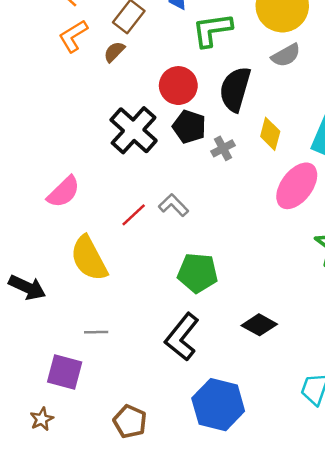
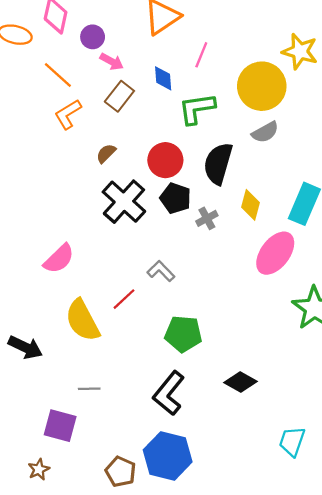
brown semicircle: (114, 52) -> (106, 153), moved
red line: (134, 215) -> (124, 299), moved
blue hexagon: (218, 405) -> (168, 456), moved

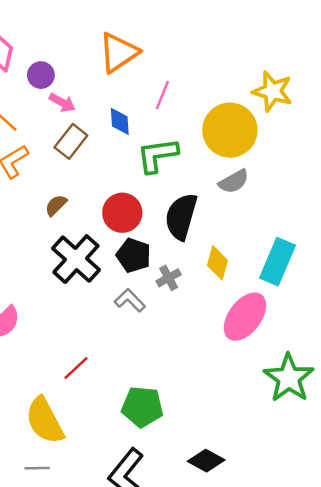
gray L-shape: (161, 271) -> (130, 300), moved
yellow semicircle: (82, 320) -> (45, 421), moved

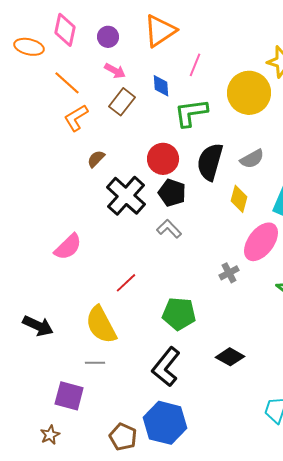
purple circle: (41, 75) -> (108, 37), moved
gray semicircle: (234, 181) -> (252, 159), moved
brown semicircle: (56, 205) -> (96, 159), moved
gray cross: (169, 278) -> (229, 273), moved

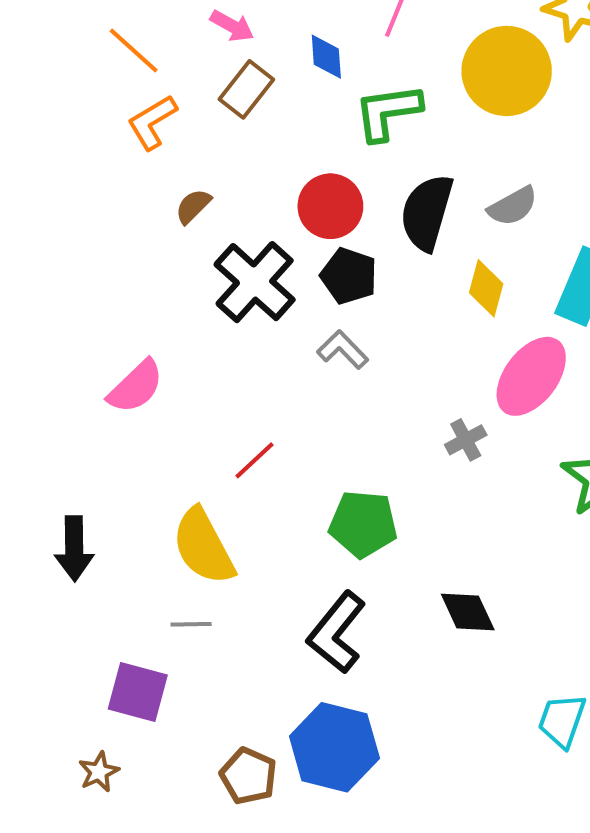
black arrow: (38, 326) -> (74, 548), turned 64
black diamond: (230, 357) -> (468, 612), turned 36

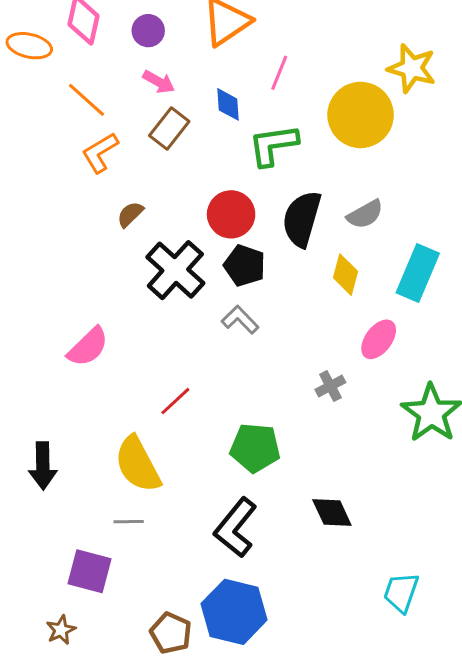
pink ellipse: (531, 376) -> (379, 339), size x0.7

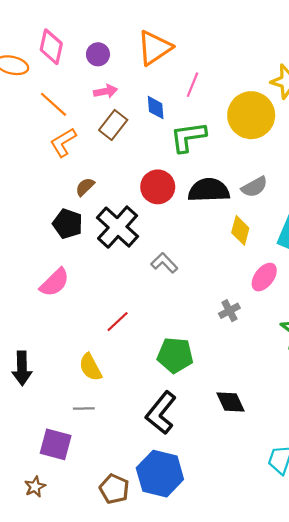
pink arrow: (159, 82) -> (106, 91), turned -40
black semicircle: (302, 219) -> (209, 190), turned 72
black pentagon: (245, 266) -> (68, 224), moved
yellow semicircle: (138, 464) -> (90, 367), size x0.7

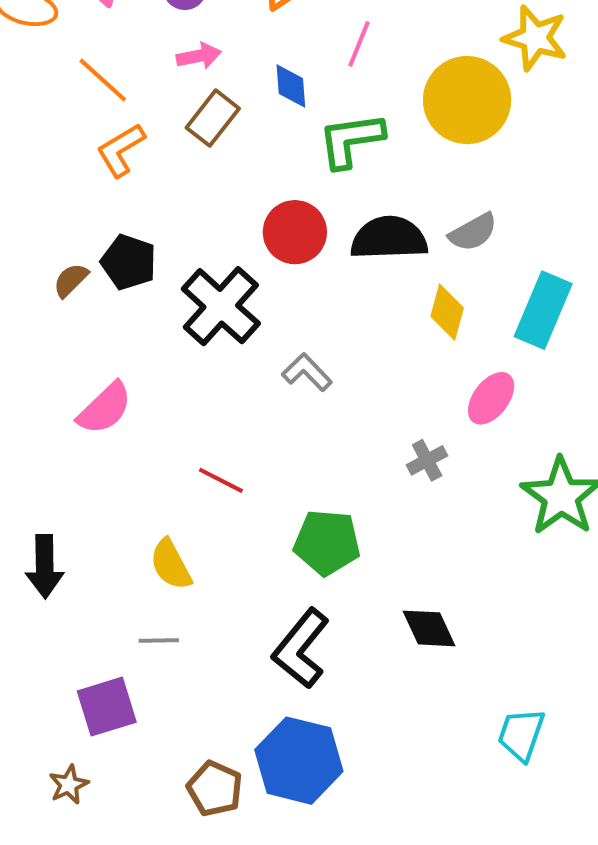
brown semicircle: (85, 187) -> (71, 280), moved
black pentagon: (68, 224) -> (129, 262), moved
red line: (118, 322) -> (221, 480), turned 70
purple square: (56, 444) -> (107, 707), turned -32

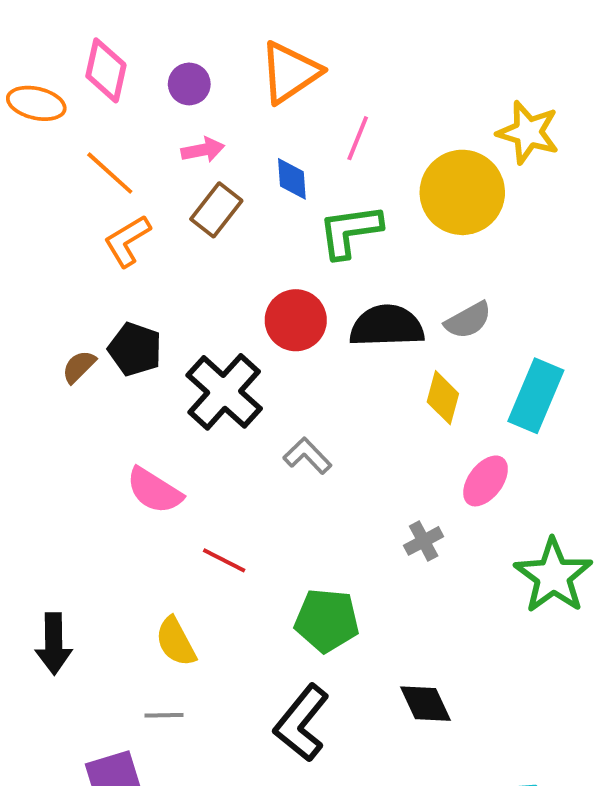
pink semicircle: (105, 408) -> (154, 491), moved, turned 76

